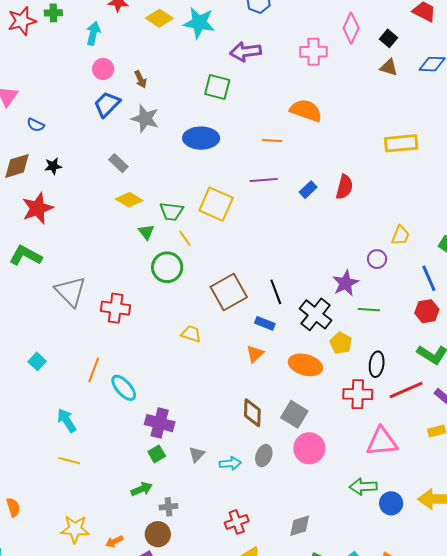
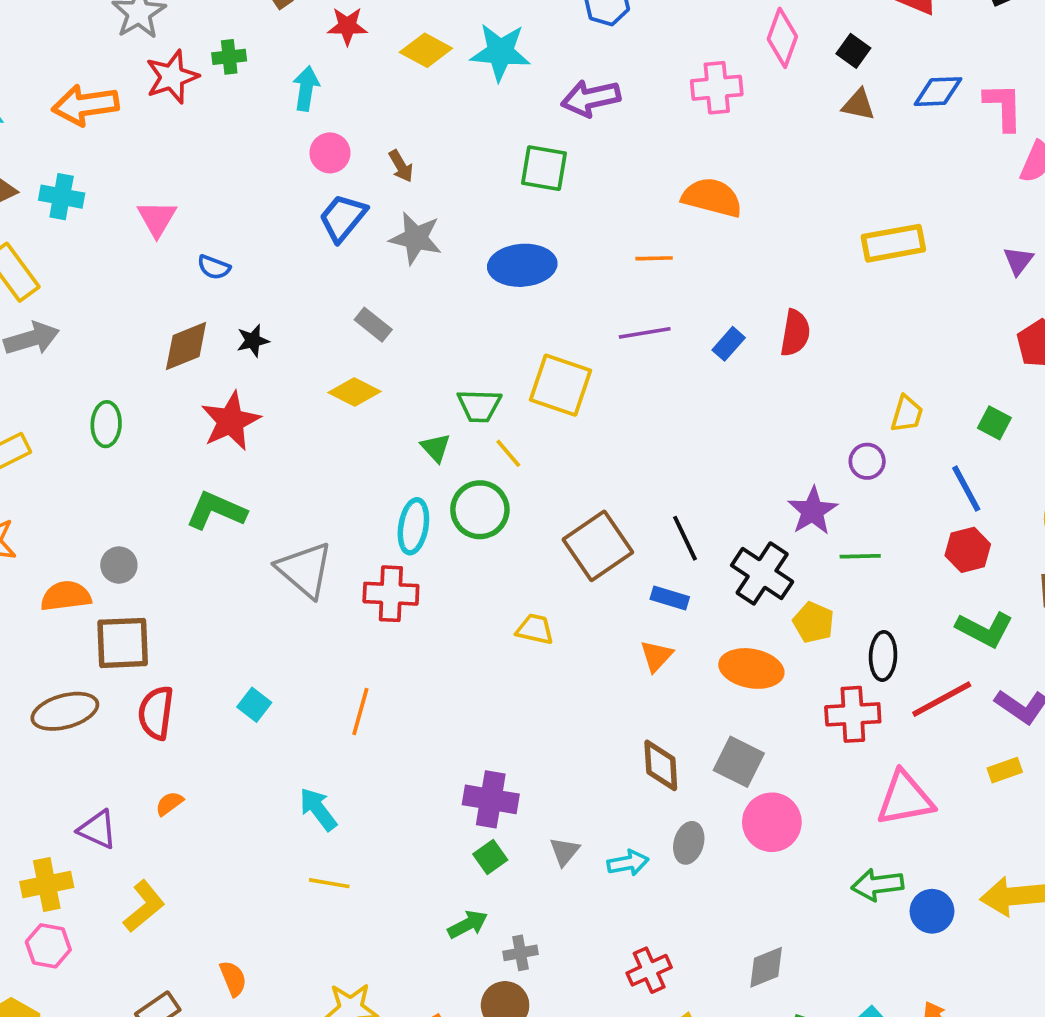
yellow diamond: (129, 200) -> (354, 392), moved
cyan ellipse: (124, 388) -> (413, 526), moved, turned 56

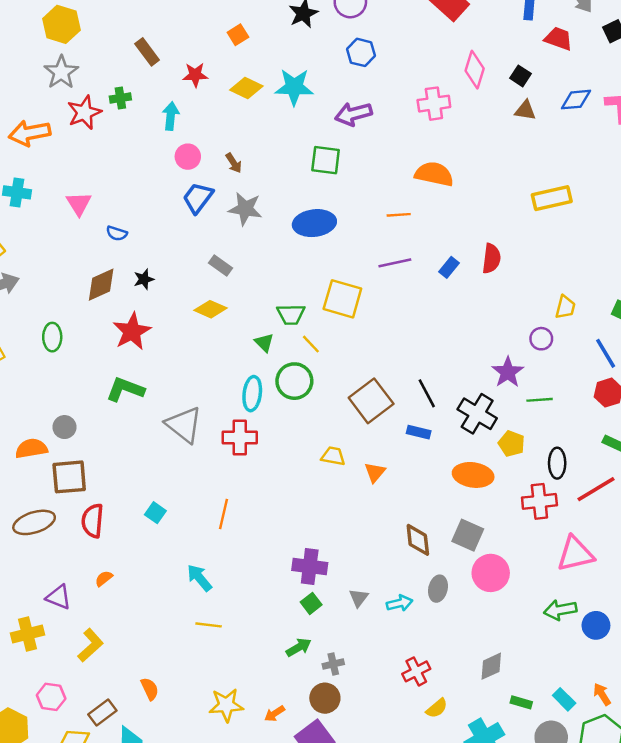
orange triangle: (656, 656) -> (375, 472), moved
pink hexagon: (48, 946) -> (51, 697), moved

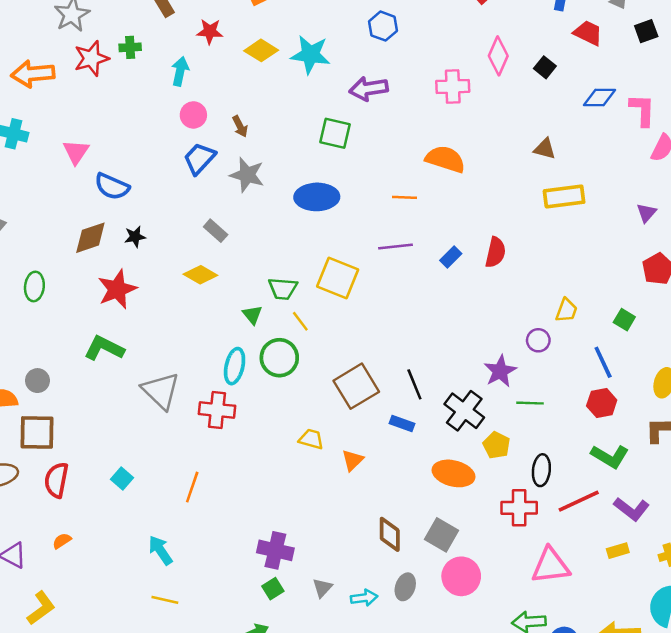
brown triangle: (525, 110) -> (545, 149), moved
blue semicircle: (117, 233) -> (112, 186), size x1.6

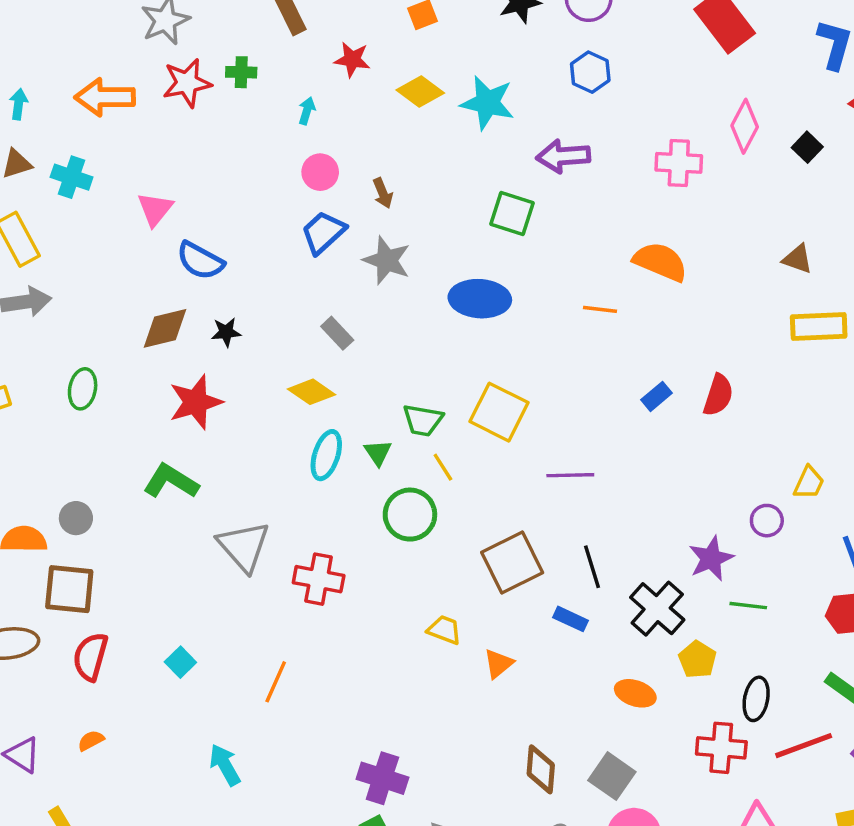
cyan arrow: (180, 71) -> (307, 111), size x0.7
purple line: (396, 247) -> (570, 475), moved
cyan ellipse: (235, 366) -> (326, 455), moved
orange ellipse: (454, 473) -> (635, 693), size x0.7

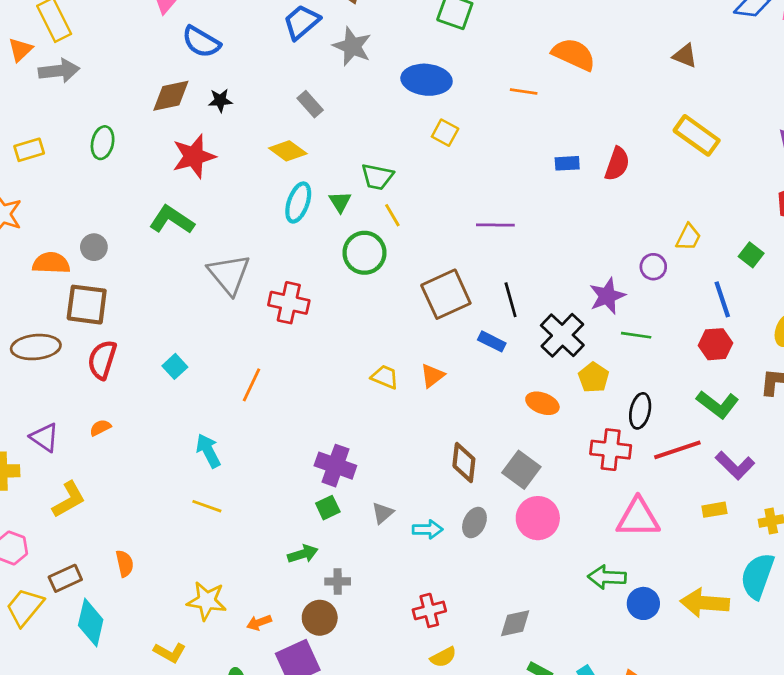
yellow rectangle: (819, 326) -> (697, 135), moved, turned 36
blue rectangle: (657, 396) -> (567, 163), turned 35
yellow square: (499, 412) -> (445, 133), moved, size x0.6
yellow trapezoid: (444, 630) -> (385, 377), moved

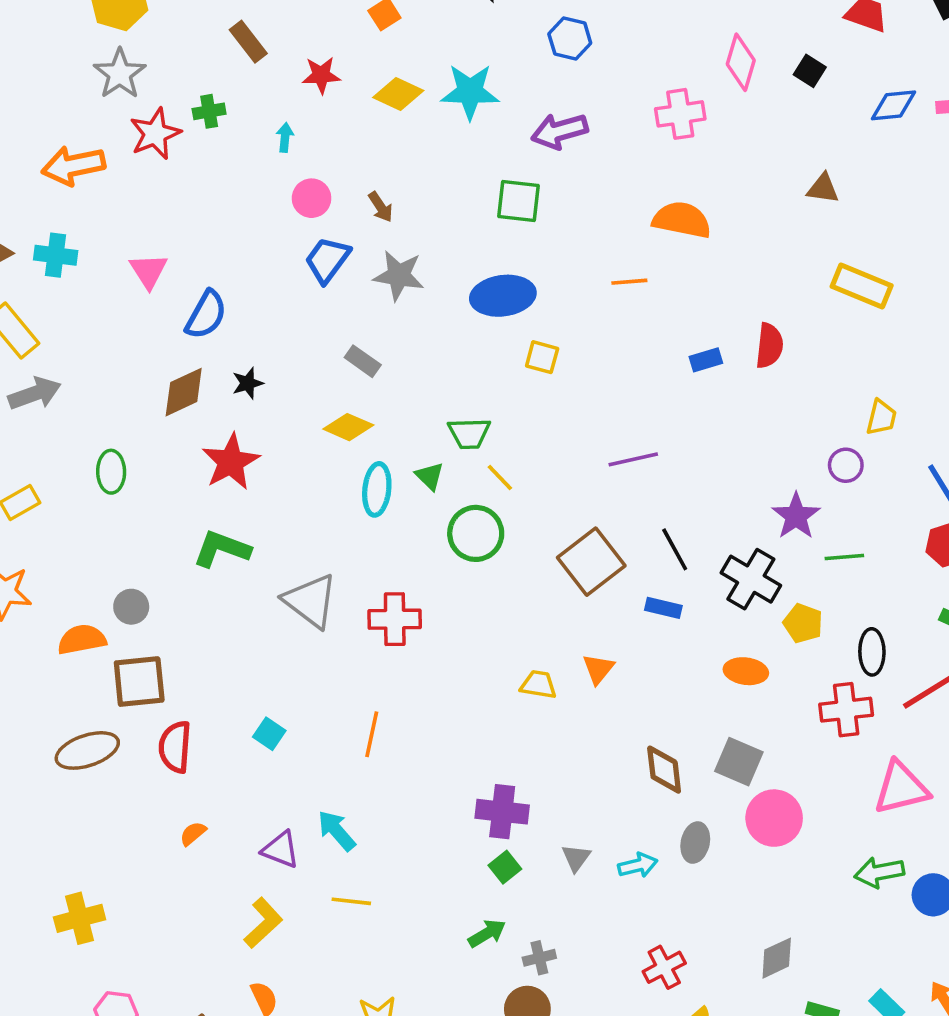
blue semicircle: (201, 42) -> (206, 315), turned -78
purple triangle: (45, 437) -> (281, 850), moved
yellow L-shape: (69, 499) -> (263, 923), moved

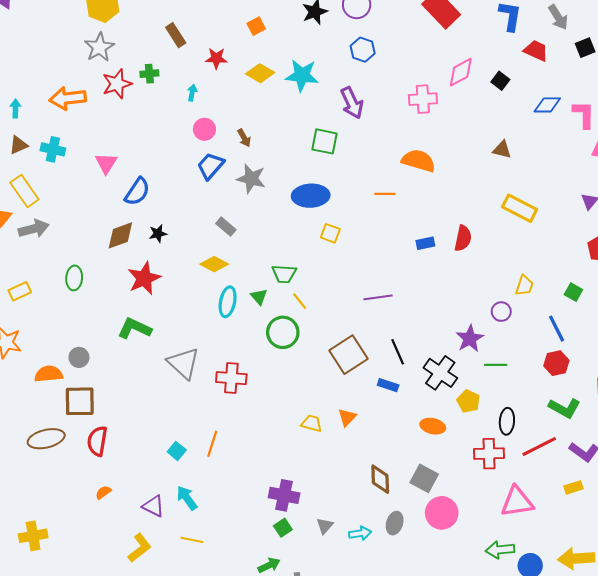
pink diamond: (741, 62) -> (461, 72), turned 40
purple arrow: (559, 131) -> (352, 103), turned -104
cyan square: (269, 734) -> (177, 451), moved

